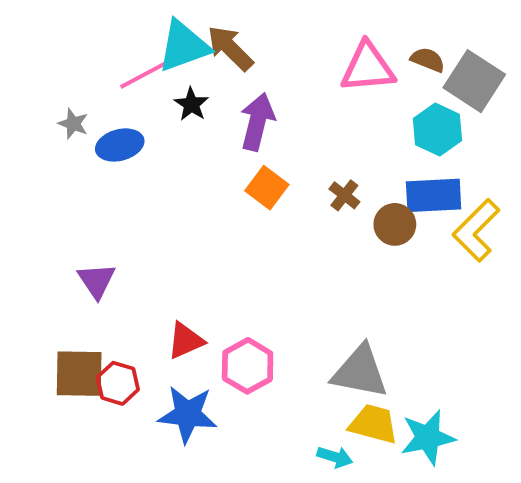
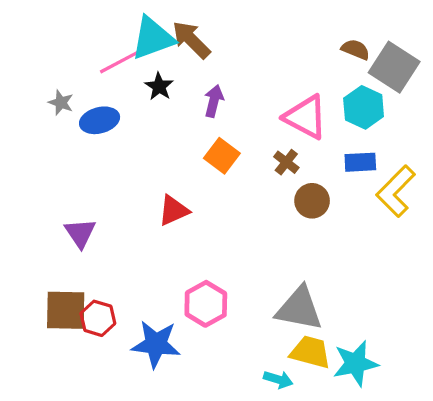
pink triangle: (368, 67) -> (306, 117), moved, turned 33
purple arrow: (257, 122) -> (214, 101), size x0.7
blue rectangle: (434, 195) -> (360, 162), size x0.7
brown circle: (395, 224) -> (312, 201), moved
red triangle: (186, 341) -> (174, 210), moved

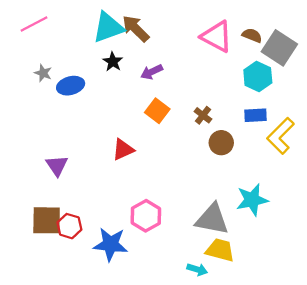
pink line: (119, 62) -> (34, 24), moved
purple arrow: (214, 101) -> (152, 72), turned -130
pink triangle: (306, 117) -> (217, 37), moved
cyan star: (356, 363) -> (252, 200), moved

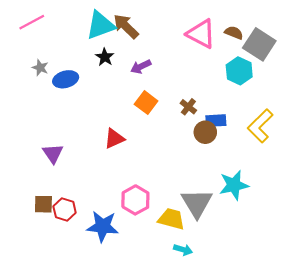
blue rectangle: (255, 115) -> (216, 121), moved
gray triangle: (212, 219) -> (197, 203), turned 48
brown square: (47, 220) -> (43, 204), size x0.7
yellow trapezoid: (220, 250) -> (171, 219), moved

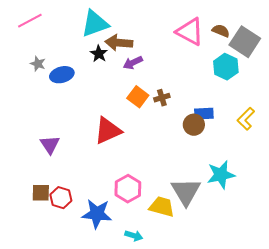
brown arrow: (126, 26) -> (119, 43), moved, turned -40
brown cross: (188, 107) -> (162, 98), moved, turned 35
yellow L-shape: (260, 126) -> (246, 119), size x0.7
red triangle: (114, 139) -> (108, 131), size x1.4
cyan arrow: (183, 250) -> (134, 236), moved

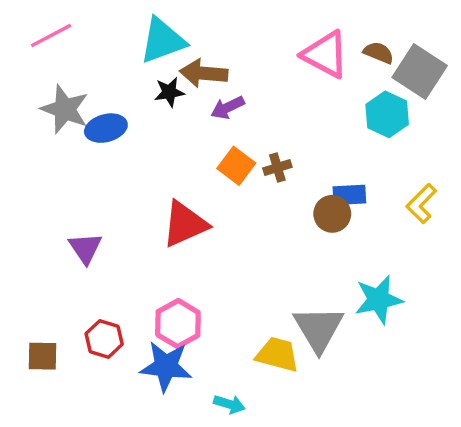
black star: (99, 54) -> (169, 92), turned 30
gray star: (38, 64) -> (65, 109), size x1.8
pink hexagon: (128, 189) -> (178, 324), moved
brown square: (41, 193) -> (42, 356), moved

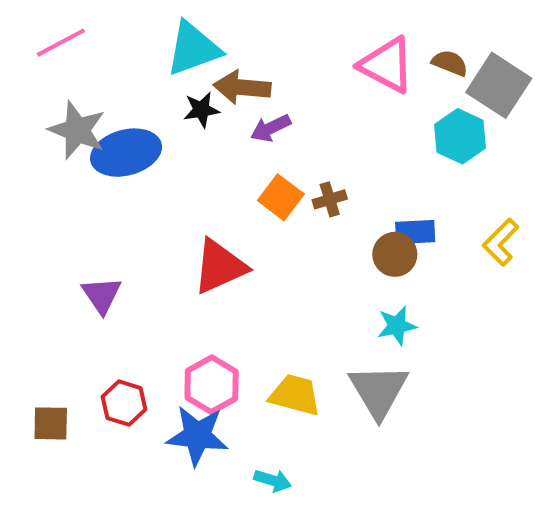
blue ellipse: (106, 128) -> (126, 153), size x1.4
cyan star: (379, 300) -> (397, 326), moved, size x0.7
yellow trapezoid: (277, 354) -> (295, 395), moved

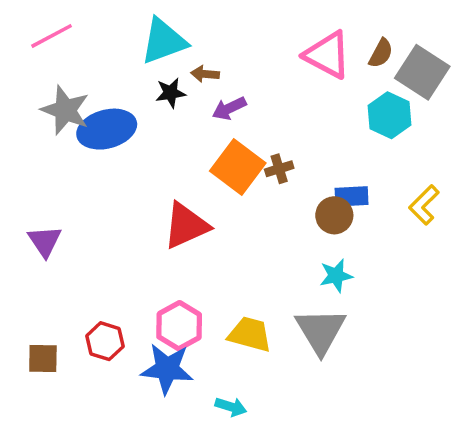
brown semicircle: (450, 63) -> (381, 53), turned 96
brown arrow: (242, 87) -> (205, 74), size x0.6
orange square: (281, 197) -> (238, 167), size x1.4
purple triangle: (102, 295) -> (45, 241), moved

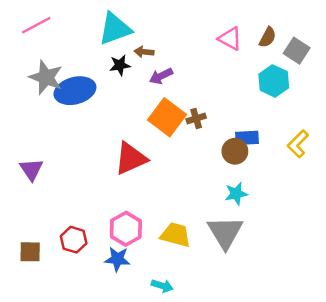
pink triangle: (327, 55) -> (230, 39), size x0.7
gray square: (422, 72) -> (297, 51), size x0.7
blue star: (167, 369) -> (117, 259), size x0.7

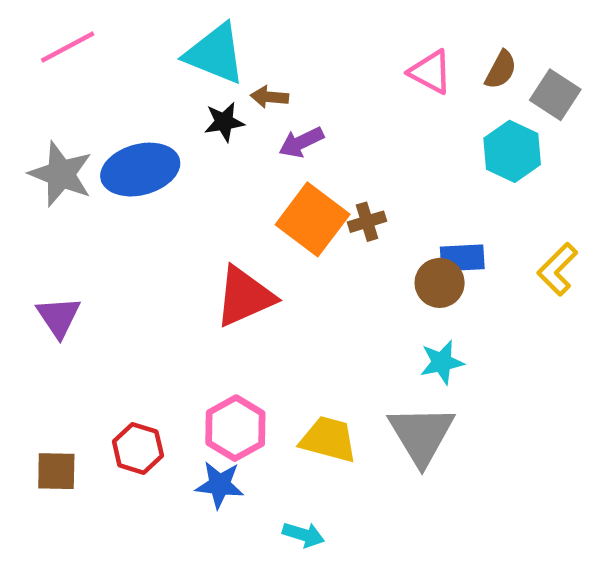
cyan triangle: (115, 29) -> (215, 54), turned 42
gray star: (46, 77) -> (61, 174), moved

